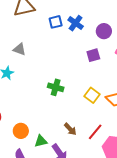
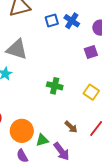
gray triangle: (19, 49) -> (17, 49), size x1.6
orange circle: (21, 131) -> (22, 131), size x1.5

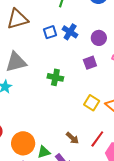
gray triangle: (17, 49) -> (16, 62), turned -30
green cross: (55, 86) -> (55, 77), moved

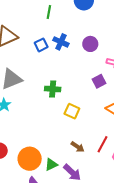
purple square: (90, 63) -> (99, 81), moved
yellow square: (92, 103) -> (72, 111), moved

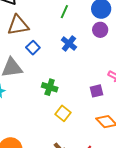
purple circle: (90, 44) -> (100, 30), moved
blue square: (41, 45) -> (33, 48), moved, turned -32

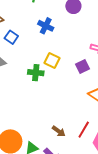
yellow square: (63, 113) -> (52, 61), moved

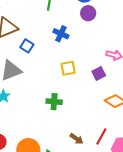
yellow square: (52, 61) -> (68, 68), turned -35
green cross: (36, 73) -> (54, 102), moved

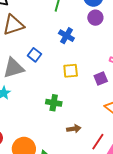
blue square: (27, 46) -> (35, 55), moved
brown arrow: (77, 139) -> (74, 129), moved, turned -48

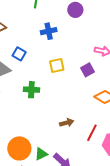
blue cross: (66, 36) -> (49, 31), turned -35
green cross: (54, 103) -> (31, 90), moved

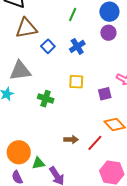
blue cross: (49, 31) -> (77, 46), turned -35
blue square: (19, 54) -> (48, 46), moved
red line: (92, 133) -> (95, 143), moved

